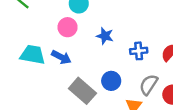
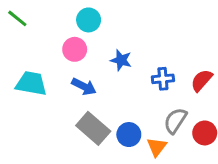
blue arrow: (61, 57) -> (84, 87), moved
blue circle: (111, 81) -> (129, 135), moved

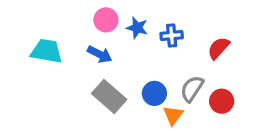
pink circle: (75, 49) -> (106, 20), moved
blue cross: (163, 79) -> (172, 36), moved
blue circle: (129, 135) -> (154, 93), moved

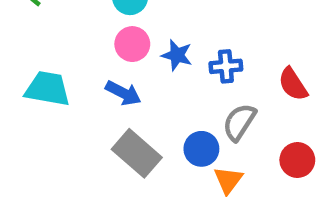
red semicircle: (219, 48) -> (293, 84), turned -75
gray semicircle: (192, 89) -> (239, 122), moved

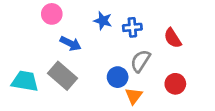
pink circle: (132, 44) -> (52, 14), moved
cyan trapezoid: (48, 89) -> (25, 81), moved
gray rectangle: (137, 153) -> (63, 76), moved

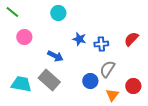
pink circle: (52, 14) -> (24, 37), moved
red semicircle: (173, 38) -> (131, 39), moved, turned 77
orange triangle: (134, 96) -> (112, 95), moved

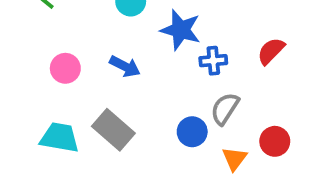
pink circle: (24, 37) -> (65, 68), moved
blue star: (79, 39) -> (181, 30), moved, size x1.5
blue arrow: (55, 56) -> (125, 66), moved

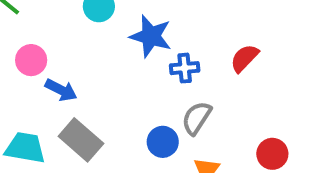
blue arrow: (125, 66) -> (61, 90), moved
pink circle: (65, 68) -> (31, 60), moved
red circle: (275, 141) -> (272, 154), moved

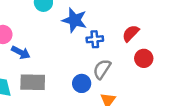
gray rectangle: (81, 140) -> (33, 82), turned -40
red circle: (272, 154) -> (144, 58), moved

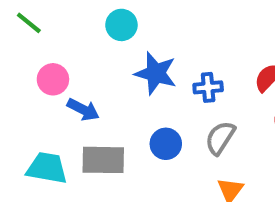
blue star: (74, 20) -> (156, 73), moved
blue circle: (82, 83) -> (166, 144), moved

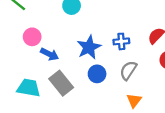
blue star: (156, 73) -> (89, 47), moved, turned 30
gray rectangle: (103, 160) -> (61, 83), turned 50

